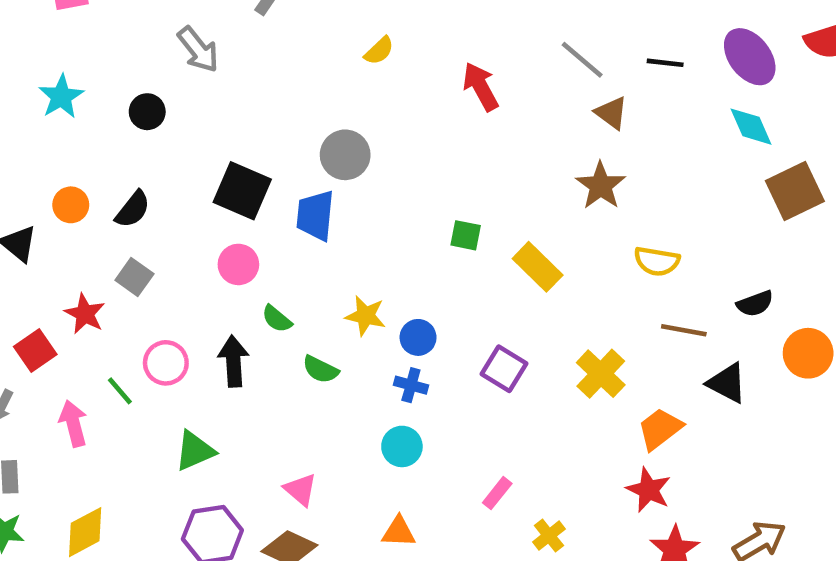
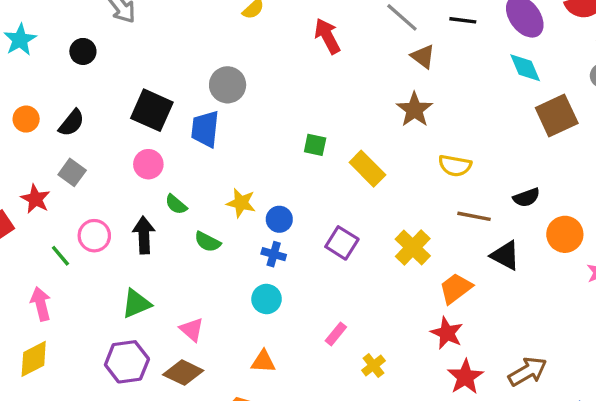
pink arrow: (73, 423) -> (41, 304), moved
green triangle: (195, 451) -> (136, 304), moved

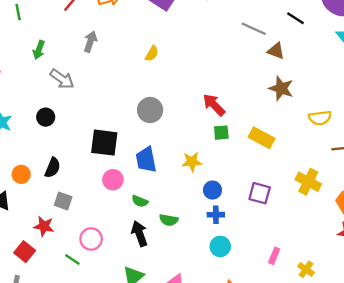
black line: (463, 20) -> (295, 18), turned 42
red arrow: (327, 36) -> (214, 105), moved
blue trapezoid: (205, 129) -> (146, 160), moved
yellow star: (241, 203) -> (192, 162), moved
black arrow: (144, 235) -> (139, 234), moved

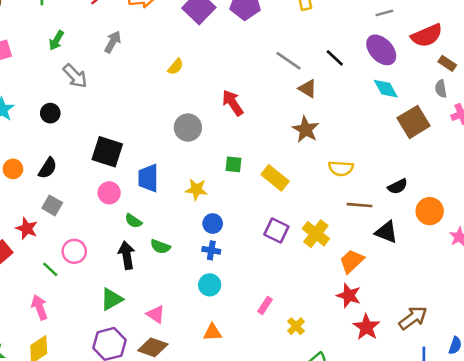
red arrow: (214, 105) -> (233, 103), moved
gray circle: (150, 110) -> (188, 128), moved
purple square: (260, 193) -> (276, 230), moved

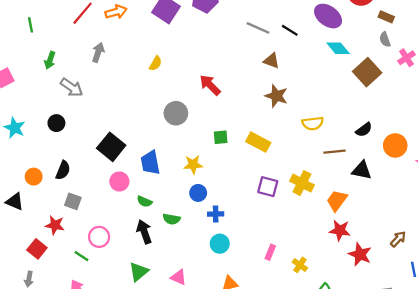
gray line: (288, 61) -> (258, 28), moved
black square: (107, 152) -> (111, 147), turned 32
blue circle: (213, 224) -> (198, 193), moved
brown arrow: (413, 318) -> (398, 239), size x0.7

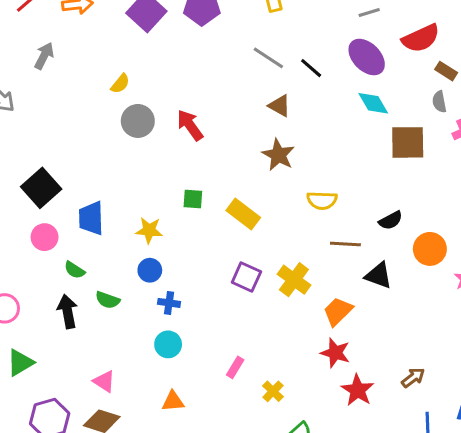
brown square: (367, 72) -> (408, 142), turned 32
gray circle: (176, 113) -> (138, 121), moved
green triangle: (139, 272) -> (20, 363), moved

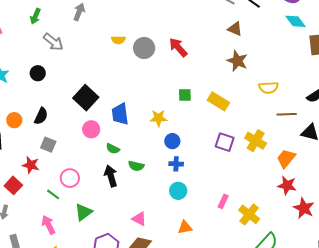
yellow semicircle: (120, 84) -> (118, 40), moved, turned 56
blue circle: (150, 270) -> (172, 141), moved
yellow cross: (273, 391) -> (249, 214), size x1.5

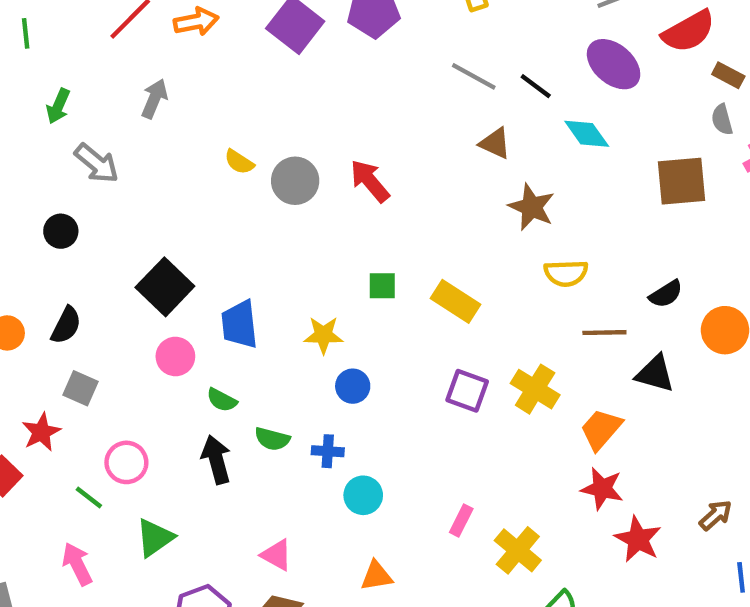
cyan diamond: (296, 21) -> (587, 134), moved
yellow semicircle: (118, 40) -> (239, 162), turned 32
brown star: (237, 61) -> (532, 207), moved
blue cross: (176, 164) -> (328, 451), moved
red star: (31, 165) -> (41, 432), turned 30

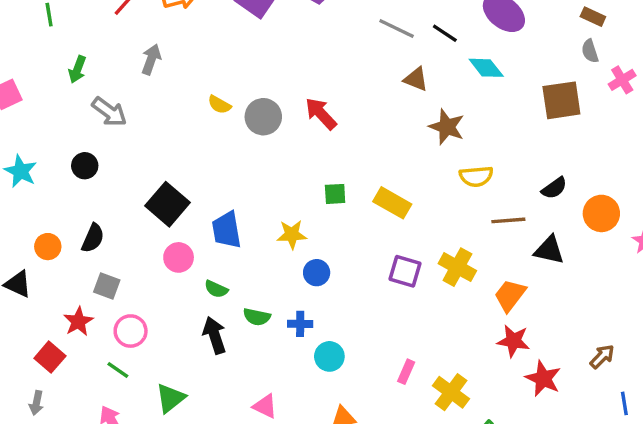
pink circle: (126, 462) -> (131, 331), moved

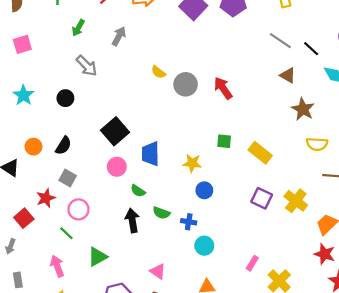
green arrow: (77, 69) -> (78, 28), moved

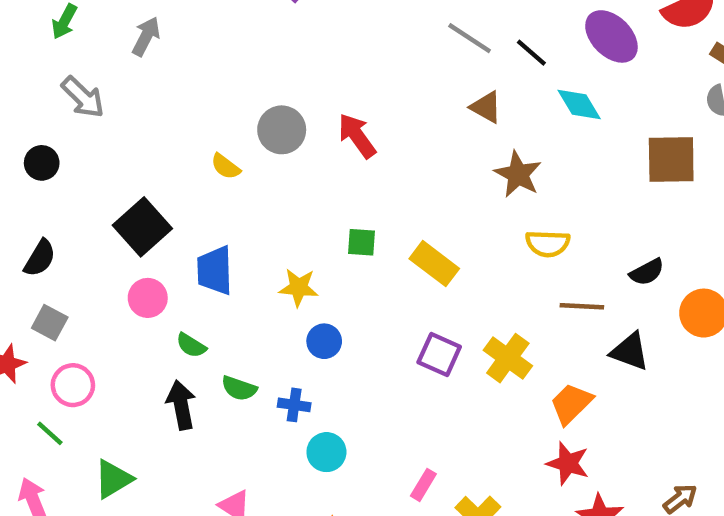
yellow semicircle: (158, 72) -> (226, 166), moved

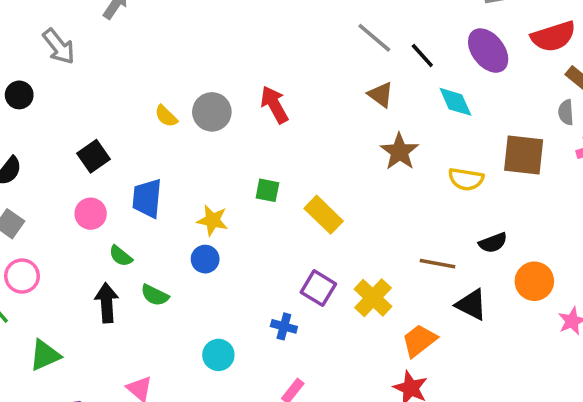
gray circle: (282, 130) -> (212, 112), moved
black square: (142, 227) -> (93, 156), size x0.7
yellow semicircle: (548, 244) -> (466, 179), moved
blue circle: (324, 341) -> (205, 259), moved
blue cross: (294, 405) -> (284, 326), moved

